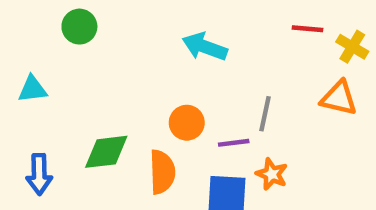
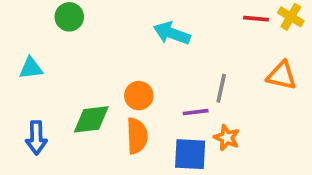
yellow cross: (352, 47) -> (291, 17), moved
orange circle: (187, 123) -> (139, 96), moved

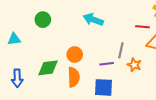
green circle: (69, 17) -> (43, 20), moved
red line: (256, 19) -> (142, 27), moved
orange star: (227, 138) -> (134, 65), moved

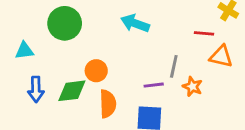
green circle: (43, 20) -> (65, 23), size x1.5
orange circle: (75, 55) -> (96, 71), moved
blue arrow: (17, 78) -> (36, 89), moved

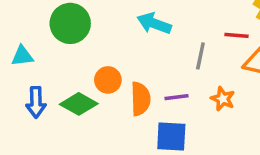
gray line: (174, 66) -> (200, 56), moved
green diamond: (72, 91) -> (79, 104), turned 36
orange semicircle: (108, 104) -> (140, 99), moved

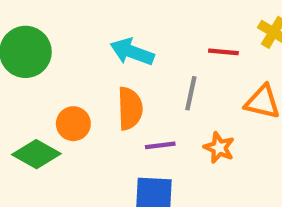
red line: (236, 35) -> (223, 52), moved
orange semicircle: (140, 99) -> (130, 108), moved

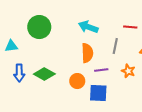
orange circle: (73, 124) -> (77, 81), moved

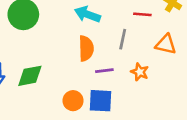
green diamond: (44, 74) -> (30, 76), turned -40
orange circle: (77, 81) -> (73, 101), moved

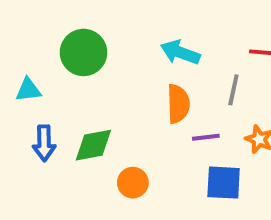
orange circle: (73, 101) -> (133, 183), moved
blue square: (100, 101) -> (224, 183), moved

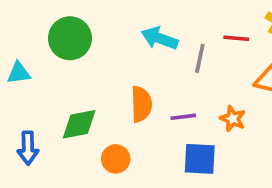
gray line: (233, 90) -> (200, 58), moved
orange semicircle: (178, 104) -> (141, 104), moved
blue arrow: (44, 143) -> (28, 148), moved

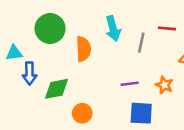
cyan arrow: (160, 38) -> (113, 28), turned -125
orange semicircle: (141, 104) -> (83, 49), moved
blue arrow: (28, 148) -> (30, 73), moved

